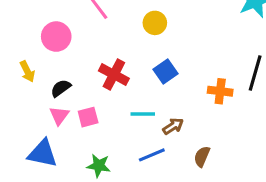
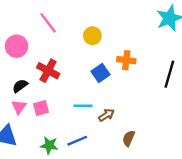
red cross: (114, 75) -> (48, 71), moved
orange cross: (220, 91) -> (126, 60), moved
blue line: (152, 155) -> (77, 141), moved

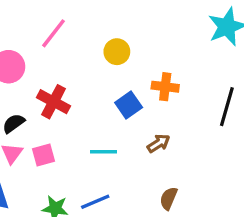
pink line: (48, 23) -> (54, 33), turned 75
brown arrow: (106, 115) -> (159, 143), moved

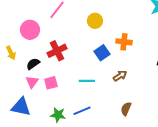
red cross: (54, 102) -> (57, 51), turned 36

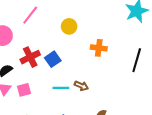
blue square: (102, 53) -> (53, 59), moved
brown arrow: (120, 76) -> (81, 86), moved, turned 56

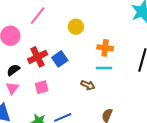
cyan line: (61, 88) -> (104, 68), moved
pink square: (24, 90) -> (42, 87), moved

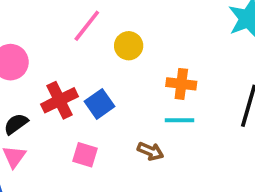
pink line: (38, 16) -> (87, 26), moved
pink square: (42, 87) -> (85, 155), moved, turned 32

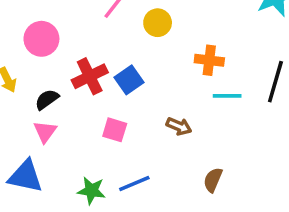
cyan line: (180, 120) -> (227, 96), moved

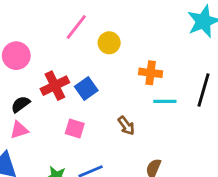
brown arrow: (179, 126) -> (126, 126), turned 30
pink triangle: (45, 132) -> (19, 130), turned 36

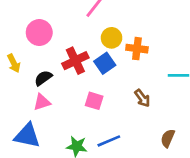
yellow circle: (109, 43) -> (112, 38), moved
orange cross: (151, 73) -> (137, 49), moved

